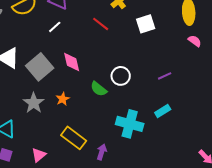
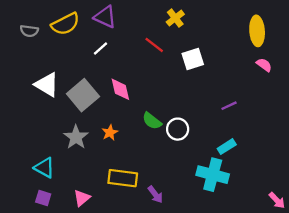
white square: (146, 24) -> (193, 59), moved
white circle: (121, 76) -> (178, 129), moved
cyan cross: (130, 124) -> (213, 175), moved
yellow rectangle: (74, 138) -> (123, 178), turned -30
purple arrow: (102, 152) -> (155, 194), turned 126

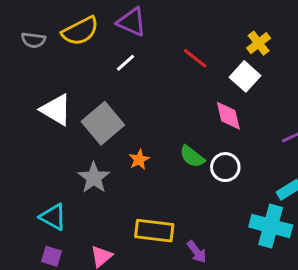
yellow cross: (175, 18) -> (259, 43), moved
white square: (193, 59) -> (245, 76), turned -30
pink diamond: (120, 89) -> (228, 116), moved
orange star: (110, 133) -> (139, 160), moved

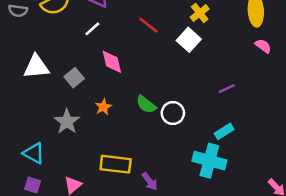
white triangle: (56, 110) -> (36, 67), turned -36
pink diamond: (228, 116) -> (112, 62), moved
gray square: (103, 123) -> (74, 78), size x0.6

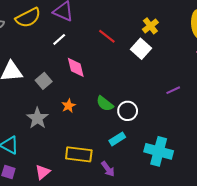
cyan rectangle: (224, 131) -> (117, 139), moved

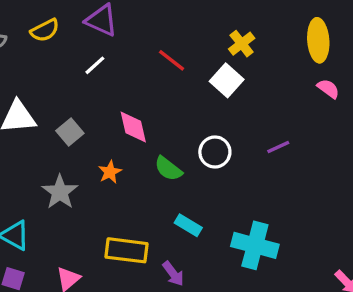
yellow semicircle: (28, 18) -> (45, 30), size x0.7
pink diamond: (76, 67) -> (133, 127), moved
white circle: (128, 111) -> (215, 152), moved
cyan rectangle: (117, 139) -> (188, 225), turned 63

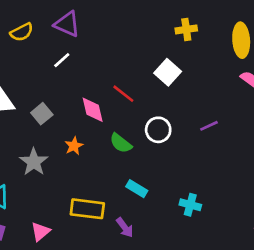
yellow cross: (242, 44) -> (186, 29), moved, turned 30
red line: (172, 60) -> (123, 94), moved
cyan cross: (255, 245) -> (190, 205), size x0.6

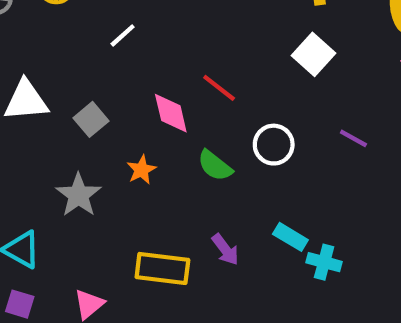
white square: (168, 72) -> (314, 54), moved
purple line: (209, 126) -> (353, 138), turned 54
cyan rectangle: (137, 189) -> (290, 237), moved
purple arrow: (125, 227) -> (225, 250), moved

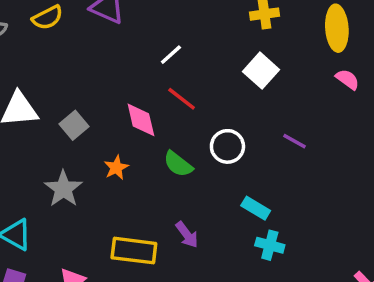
white line: (123, 35) -> (171, 55), moved
cyan rectangle: (290, 237) -> (256, 208), moved

